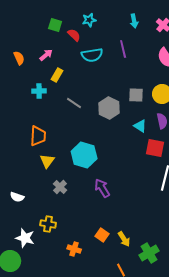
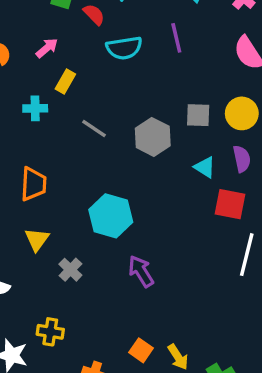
yellow triangle: (47, 161) -> (37, 239), moved

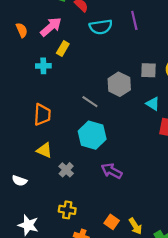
pink arrow: (47, 48) -> (51, 27), size x1.5
gray line: (94, 129) -> (90, 102), moved
yellow triangle: (37, 239) -> (44, 150), turned -42
purple arrow: (141, 271) -> (112, 171), turned -30
yellow cross: (50, 332) -> (67, 210), moved

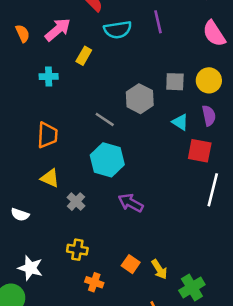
yellow rectangle: (63, 49) -> (84, 56), moved

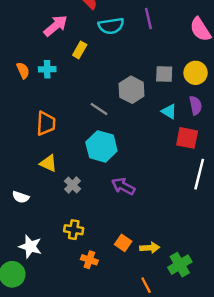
orange semicircle: (23, 34) -> (23, 70), moved
yellow arrow: (159, 269) -> (150, 248), turned -60

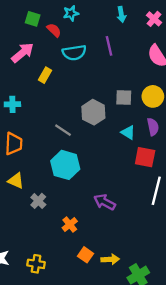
cyan cross: (47, 69) -> (12, 104), moved
purple arrow: (123, 186) -> (105, 202), moved
yellow cross: (74, 230) -> (36, 264), moved
orange cross: (89, 260) -> (70, 225), moved, turned 32

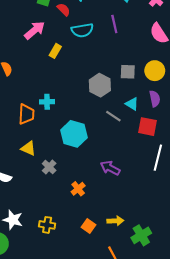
cyan cross: (12, 104) -> (47, 102), moved
gray line: (63, 130) -> (113, 116), moved
orange square: (85, 255) -> (88, 226), moved

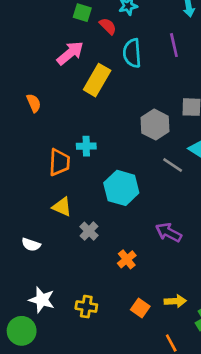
cyan semicircle: (82, 30) -> (132, 53), turned 95
yellow rectangle: (55, 51) -> (97, 80), size x1.6

